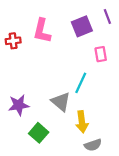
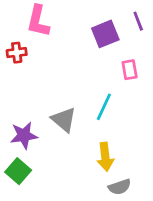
pink L-shape: (42, 31) -> (38, 21), moved
gray triangle: (61, 102) -> (64, 120), moved
green square: (39, 133) -> (18, 171), moved

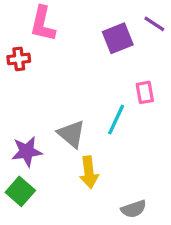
purple line: (138, 21) -> (154, 24), turned -36
pink rectangle: (130, 70) -> (145, 92), moved
yellow arrow: (105, 157) -> (89, 172), moved

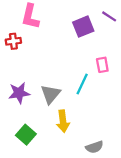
gray triangle: (71, 134) -> (51, 94), turned 30
purple star: (27, 151) -> (19, 93), moved
green square: (20, 191) -> (26, 135), moved

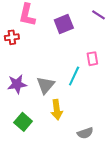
purple square: (83, 27) -> (64, 24), moved

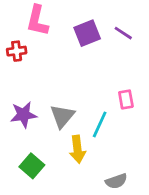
purple line: (98, 15) -> (123, 33), moved
pink rectangle: (92, 59) -> (126, 99), moved
cyan line: (74, 76) -> (100, 124), moved

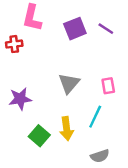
gray triangle: (62, 116) -> (69, 83), moved
cyan line: (100, 124) -> (95, 117), moved
green square: (32, 166) -> (39, 136), moved

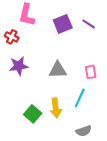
red cross: (14, 44) -> (12, 37), turned 32
gray triangle: (69, 83) -> (58, 70), turned 48
purple star: (20, 99) -> (19, 66), moved

